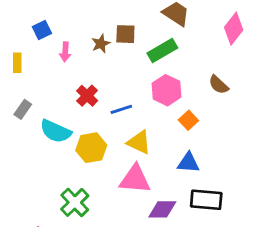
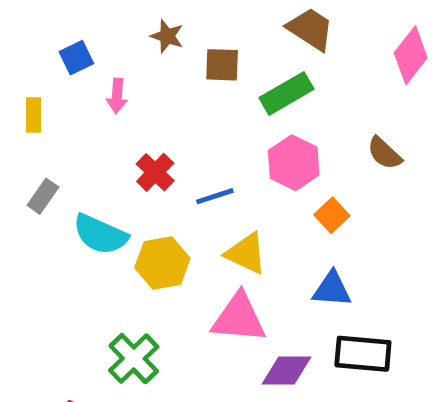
brown star: (101, 44) -> (167, 36), moved, turned -30

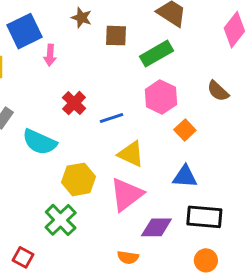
blue square: (76, 58) -> (25, 31), size x1.6
yellow hexagon: (162, 263) -> (79, 179), moved
pink triangle: (239, 318) -> (126, 194), turned -42

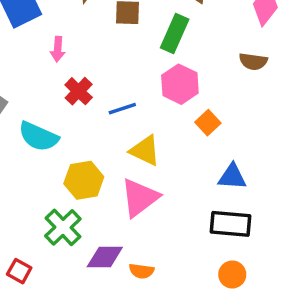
green rectangle: (156, 54) -> (175, 34), turned -36
pink arrow: (50, 55) -> (58, 49), moved
brown semicircle: (218, 91) -> (253, 61), moved, turned -35
blue triangle: (185, 176) -> (232, 177), moved
purple diamond: (156, 227) -> (105, 257), moved

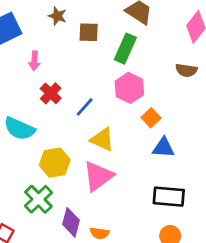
blue line: (122, 109) -> (85, 107), turned -30
blue triangle: (232, 177) -> (163, 148), moved
purple diamond: (105, 257) -> (71, 222), turned -76

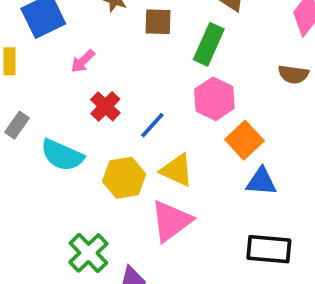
pink arrow: (34, 61) -> (83, 61), turned 42
orange square: (151, 118) -> (244, 140), size x1.4
yellow hexagon: (55, 163) -> (124, 178), moved

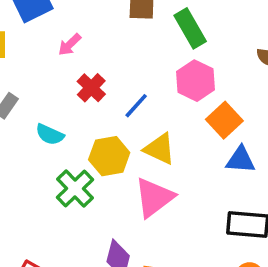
green rectangle: (209, 44) -> (190, 28), turned -54
cyan semicircle: (62, 155) -> (50, 135), size x0.7
green cross: (88, 253) -> (75, 189), moved

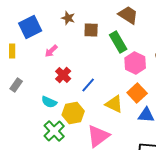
pink hexagon: (196, 81) -> (135, 63), moved
cyan semicircle: (50, 135) -> (49, 102), moved
yellow triangle: (160, 149) -> (114, 104), moved

